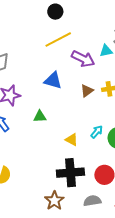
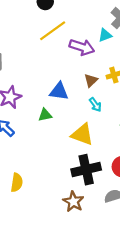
blue triangle: (53, 81) -> (59, 91), moved
cyan arrow: (97, 132) -> (95, 105), moved, turned 112
yellow triangle: (72, 140) -> (82, 134), size x1.6

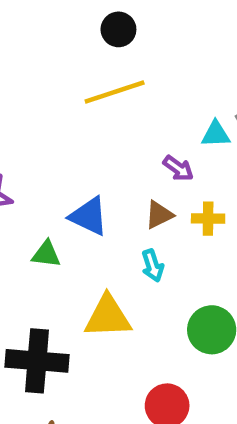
purple arrow: (82, 47) -> (178, 168), moved, size x0.6
yellow triangle: (82, 134) -> (108, 317), turned -40
black cross: (86, 170) -> (37, 361), moved

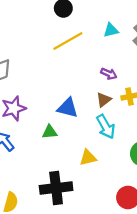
cyan triangle: (216, 134) -> (111, 30), moved
cyan arrow: (153, 266) -> (106, 127), size x1.5
yellow triangle: (108, 317) -> (88, 158), size x0.7

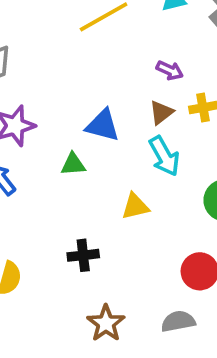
black cross: (56, 188) -> (83, 255), size x0.6

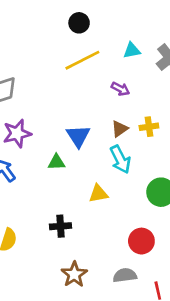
purple arrow: (170, 70) -> (120, 89), moved
blue triangle: (103, 125) -> (78, 136), turned 40

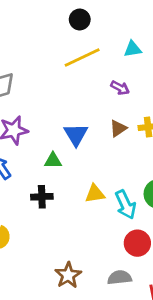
cyan arrow: (120, 159) -> (126, 205), moved
black cross: (61, 226) -> (42, 197), moved

